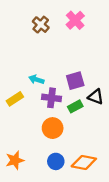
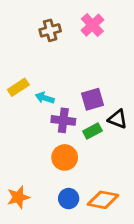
brown cross: (41, 25) -> (50, 30), turned 35
yellow rectangle: (15, 99) -> (18, 87), moved

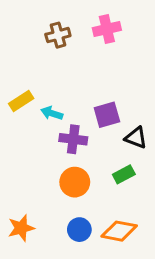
pink cross: (92, 25) -> (107, 29), turned 30
green rectangle: (92, 131) -> (124, 174), moved

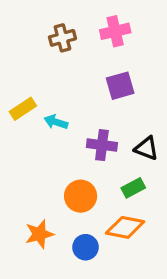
purple square: (107, 115) -> (120, 86), moved
purple cross: (73, 139) -> (102, 145), moved
orange star: (21, 228) -> (39, 234), moved
orange diamond: (119, 231) -> (125, 227), moved

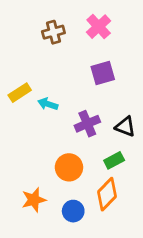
pink cross: (115, 31) -> (99, 27), turned -30
purple cross: (102, 145) -> (87, 124), turned -30
orange diamond: (125, 227) -> (107, 194), turned -56

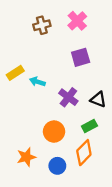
purple cross: (87, 124) -> (68, 97), turned -30

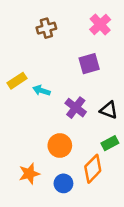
pink cross: (77, 21) -> (100, 24), moved
green rectangle: (89, 126) -> (110, 143), moved

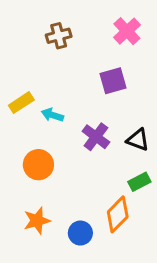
orange circle: (60, 145) -> (38, 165), moved

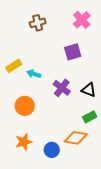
orange diamond: (118, 214) -> (76, 138), turned 55

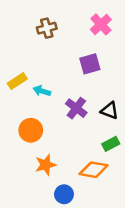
orange star: (24, 142) -> (46, 165), moved
blue circle: (52, 150) -> (64, 194), moved

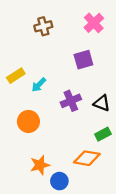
cyan arrow: (42, 91) -> (39, 85), turned -63
purple cross: (76, 108) -> (71, 101), turned 30
orange star: (46, 165) -> (40, 165), moved

